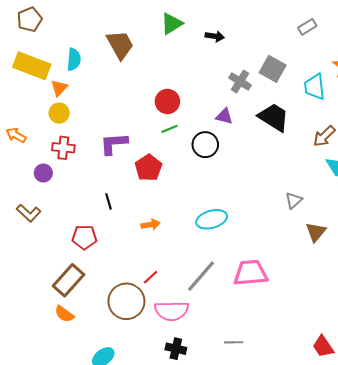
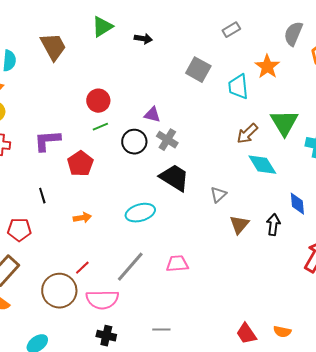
gray cross: (240, 82) -> (167, 140), moved
black trapezoid: (274, 117) -> (174, 178), moved
pink trapezoid: (251, 273) -> (177, 264), size x0.7

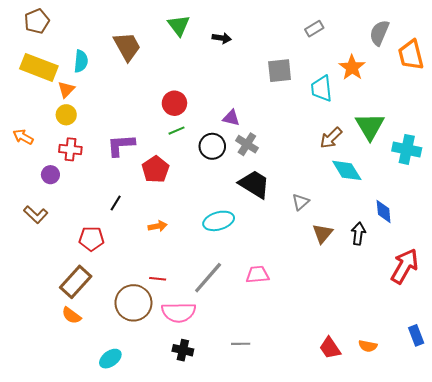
green triangle: (102, 27) -> (179, 25), turned -35
gray square: (198, 70) -> (280, 71), turned -35
black line: (42, 196) -> (116, 203), turned 49
red line: (82, 268) -> (158, 279), turned 49

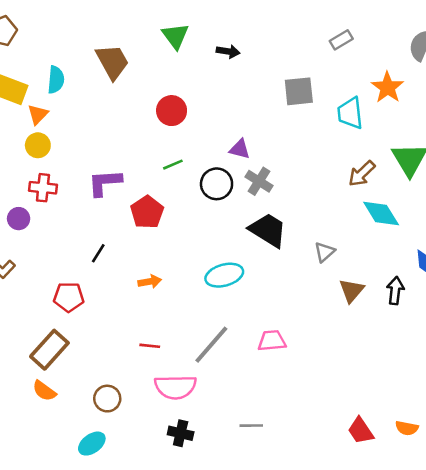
red circle: (174, 103) -> (172, 111), moved
brown circle: (133, 303) -> (107, 399), moved, size x0.6

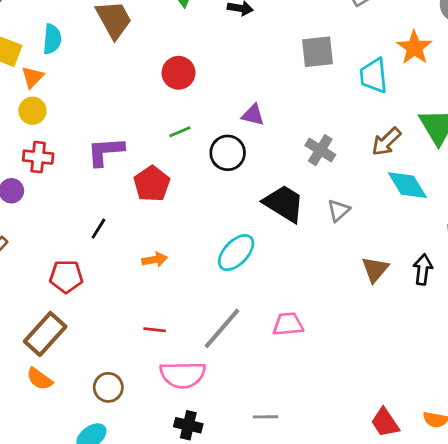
gray cross: (259, 181) -> (320, 150), moved
gray triangle: (325, 252) -> (339, 210), moved
cyan ellipse: (224, 275) -> (236, 253), turned -30

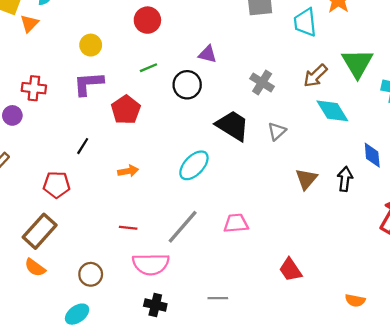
yellow circle: (32, 111) -> (91, 45), moved
red trapezoid: (385, 422) -> (290, 270), moved

